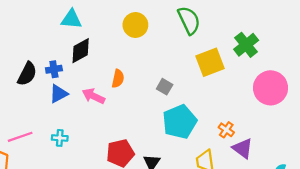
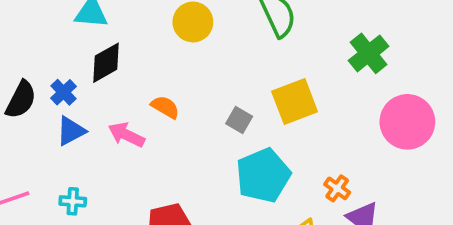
yellow square: (210, 62) -> (295, 101), moved
blue cross: (54, 69) -> (63, 92), turned -35
orange semicircle: (118, 79) -> (165, 107), turned -72

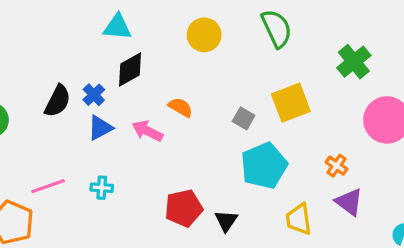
orange cross: (337, 188) -> (337, 166), moved

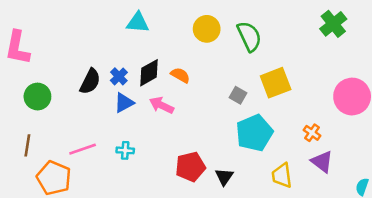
green semicircle: (277, 29) -> (249, 36), moved
green cross: (354, 62) -> (333, 24), moved
black diamond: (130, 70) -> (149, 73), moved
orange semicircle: (180, 107) -> (180, 75), moved

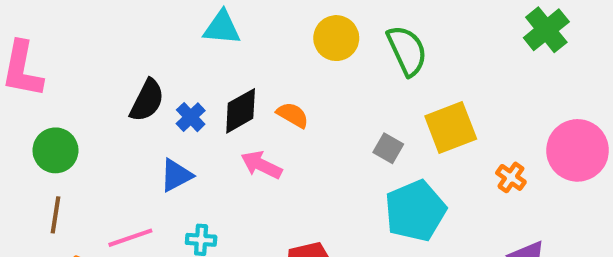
black semicircle: (90, 81) -> (147, 100), moved
blue triangle: (124, 103) -> (176, 175), moved
orange cross: (312, 133) -> (511, 177), moved
brown line: (27, 145) -> (55, 215), moved

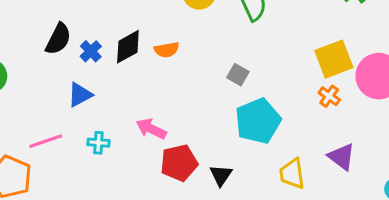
orange semicircle: (293, 115) -> (167, 50), turned 140
yellow square: (451, 128) -> (334, 59), moved
pink arrow: (261, 165) -> (151, 129), moved

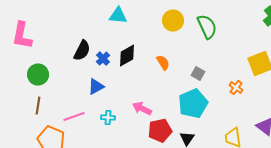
orange semicircle: (167, 50) -> (163, 63), moved, turned -112
orange cross: (329, 96) -> (236, 88), moved
cyan pentagon: (258, 121) -> (193, 104), moved

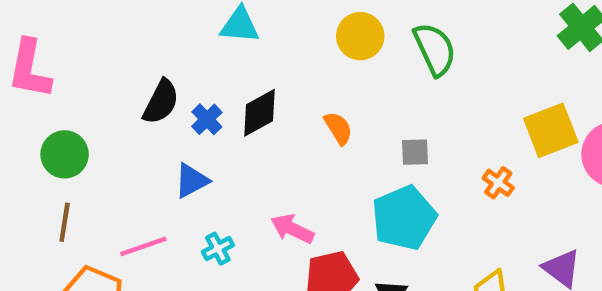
gray square: (198, 74) -> (415, 152), turned -32
cyan cross: (108, 118) -> (218, 249), turned -32

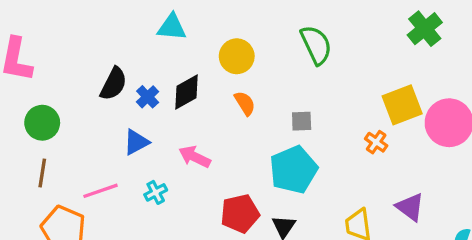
yellow circle: (360, 36) -> (237, 56), moved
orange cross: (498, 183) -> (376, 142), moved
pink arrow: (292, 229) -> (195, 157), moved

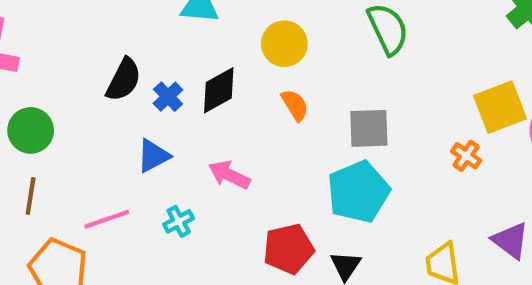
gray square: (302, 121) -> (369, 128), size x1.5

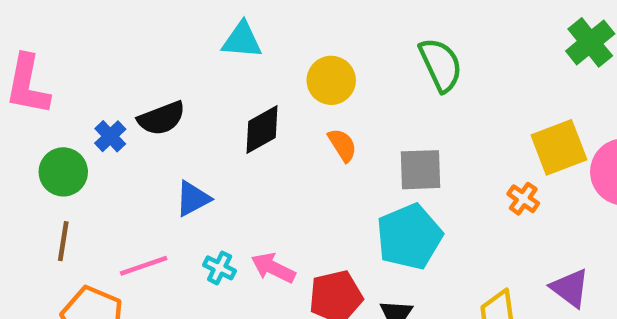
black semicircle: (124, 80) -> (162, 118), turned 42
blue cross: (168, 97) -> (110, 136), moved
pink arrow: (229, 175) -> (273, 268), moved
cyan cross: (179, 221) -> (220, 268), turned -36

